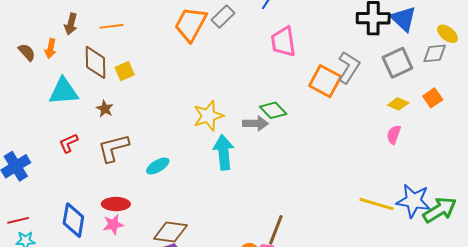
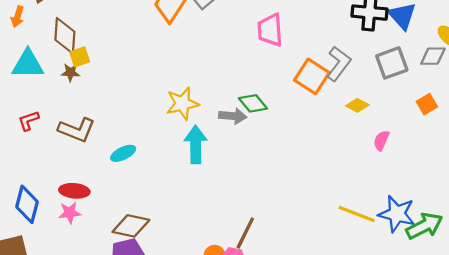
yellow square: (125, 71) -> (80, 57), moved
yellow diamond: (398, 104) -> (357, 105), moved
brown star: (105, 109) -> (70, 72), moved, turned -30
brown L-shape: (113, 148) -> (77, 130), turned -148

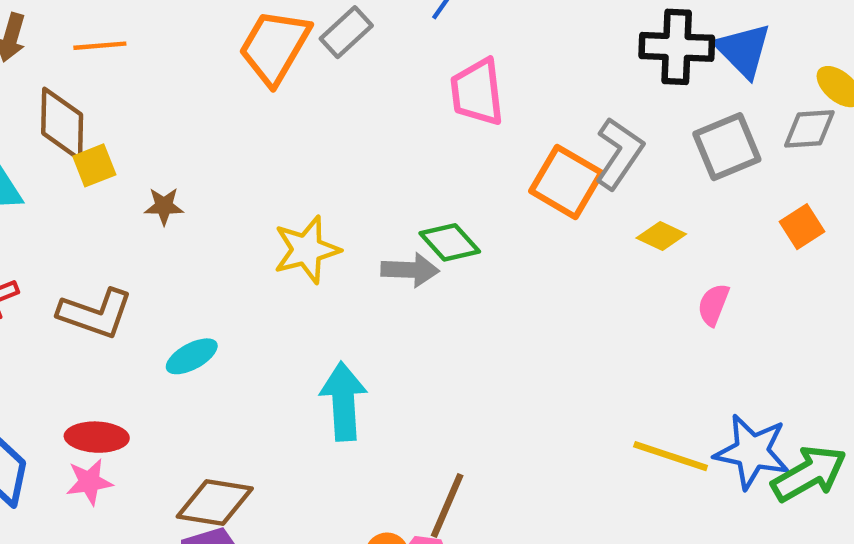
brown star: (70, 72) -> (164, 206), moved
cyan arrow: (196, 144) -> (343, 401), moved

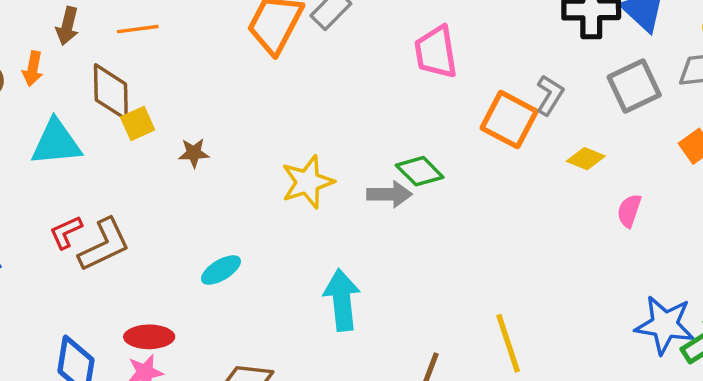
gray L-shape: (619, 153) -> (550, 95), size x0.7
brown L-shape: (95, 313) -> (104, 245), moved, turned -42
yellow line: (671, 456) -> (508, 343), moved, turned 56

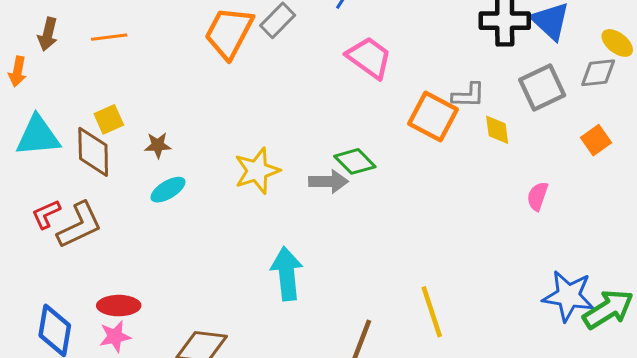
pink trapezoid: (436, 52) -> (369, 58), turned 135
brown diamond: (111, 92) -> (93, 152), moved
gray L-shape: (550, 95) -> (468, 95), turned 60
yellow diamond: (586, 159) -> (497, 130), moved, turned 60
cyan ellipse: (221, 270) -> (168, 190), moved

